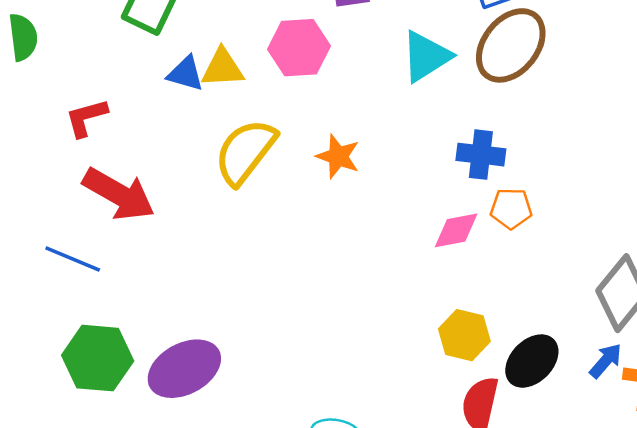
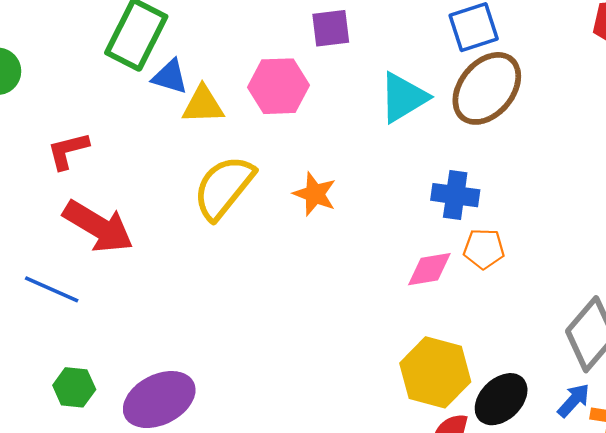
blue triangle: (186, 74) -> (170, 77), moved
yellow hexagon: (464, 335) -> (435, 372), size x1.4
green hexagon: (98, 358) -> (74, 387), size x0.6

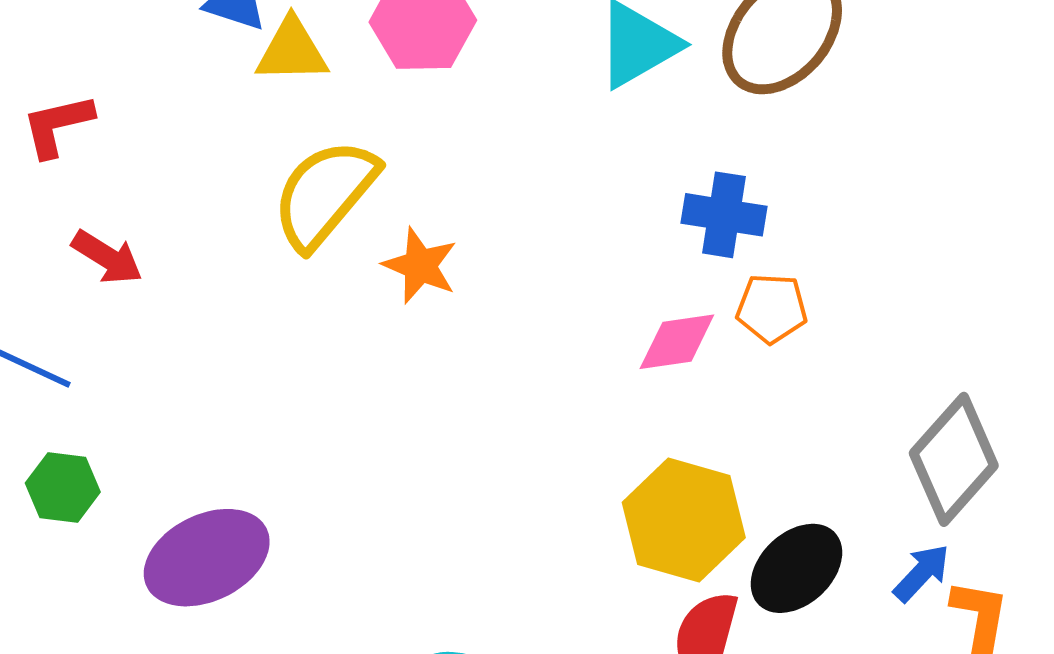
orange star: (315, 194) -> (420, 266), moved
red arrow: (98, 227) -> (107, 257), size x0.6
green hexagon: (74, 387) -> (63, 487), moved

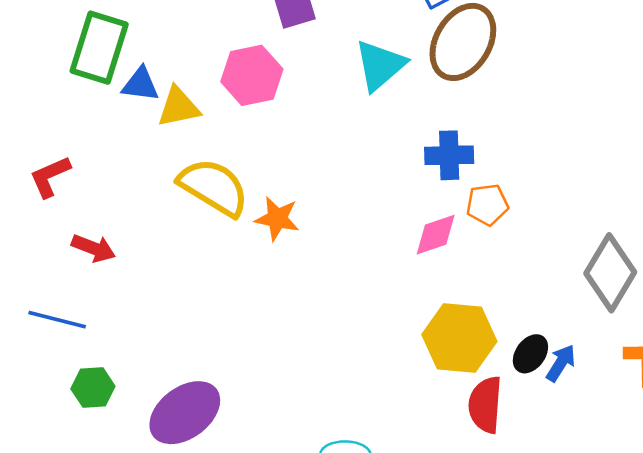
yellow semicircle: (325, 194) -> (214, 187), turned 92
black ellipse: (796, 568) -> (530, 354), size x0.7
blue arrow: (922, 573) -> (561, 363), moved

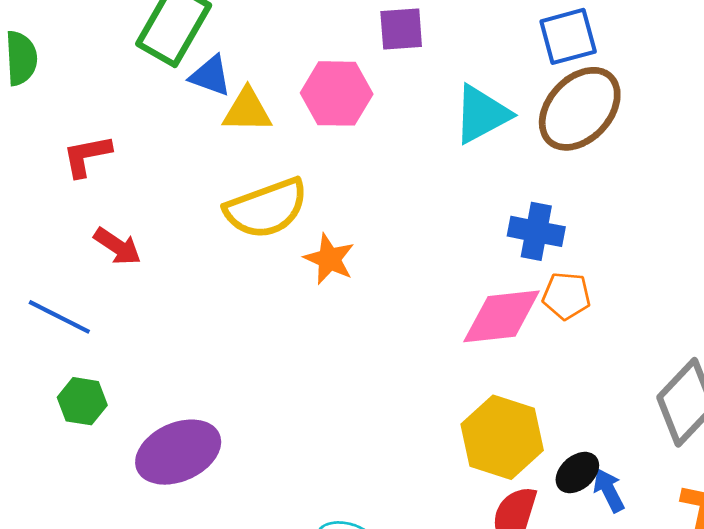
yellow semicircle: (214, 187) -> (266, 208), turned 116
pink diamond: (436, 235) -> (502, 316), size x1.5
blue arrow: (561, 363) -> (609, 490), turned -72

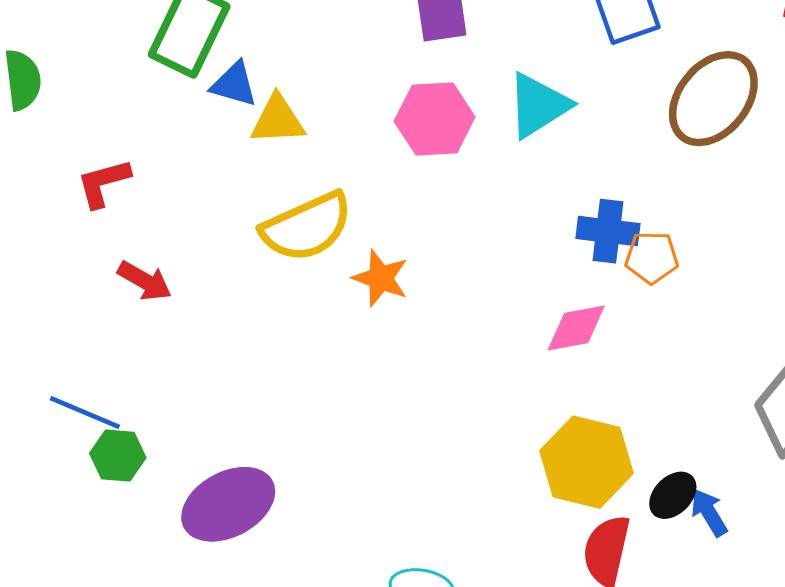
pink hexagon: (337, 93) -> (435, 119), moved
brown ellipse: (580, 109) -> (713, 99), moved
orange pentagon: (566, 296) -> (652, 258), moved
pink diamond: (502, 316) -> (576, 328), size x0.7
blue line: (59, 317) -> (85, 412), moved

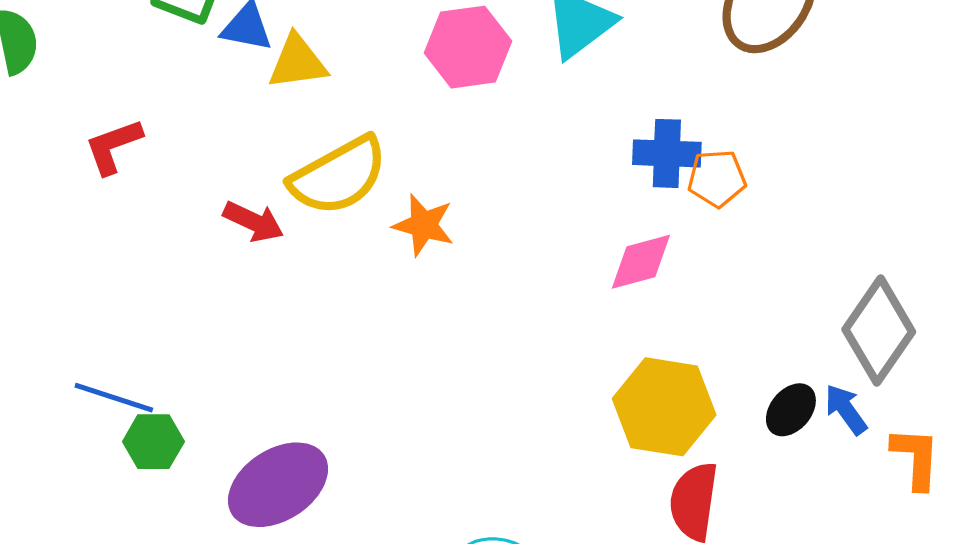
red arrow: (145, 281) -> (253, 222), moved
black ellipse: (673, 495) -> (791, 410), moved
blue arrow: (709, 513) -> (846, 409), moved

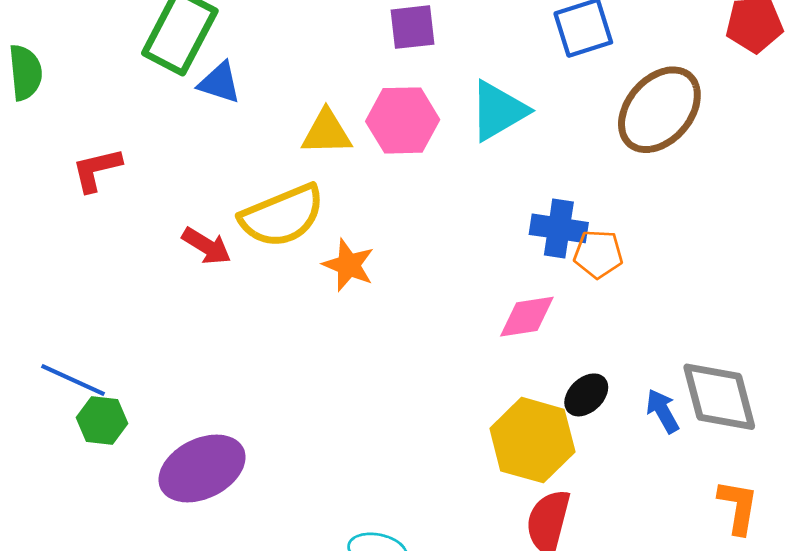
yellow triangle: (297, 62) -> (327, 132), moved
gray diamond: (879, 331) -> (719, 397), turned -56
blue arrow: (846, 409) -> (663, 411), moved
black ellipse: (791, 410) -> (586, 395), moved

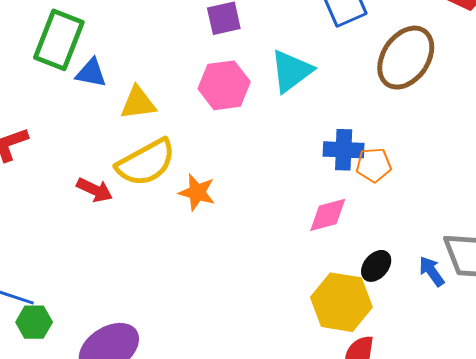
yellow triangle: (327, 132) -> (138, 103), moved

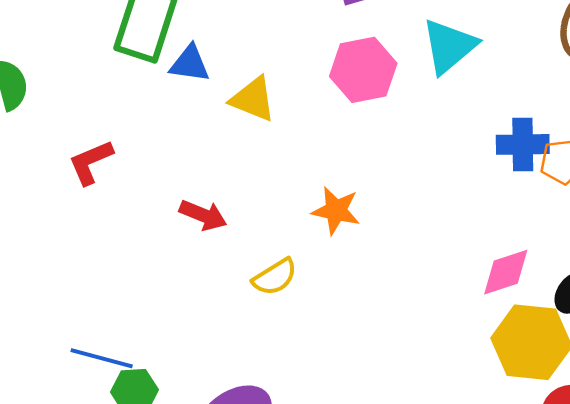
yellow triangle: (138, 103) -> (253, 99), turned 33
yellow semicircle: (146, 163) -> (275, 277), moved, size x0.6
pink diamond: (328, 215) -> (506, 272), moved

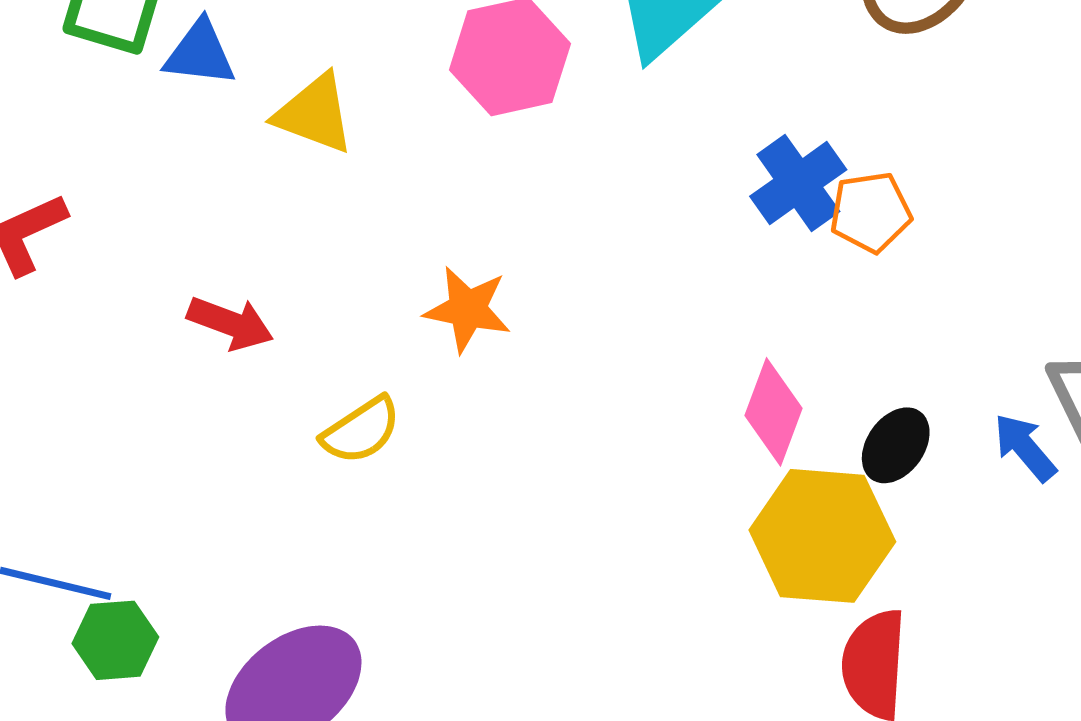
blue cross: (523, 144) -> (798, 183), turned -33
pink diamond: (506, 272) -> (773, 412), turned -50

